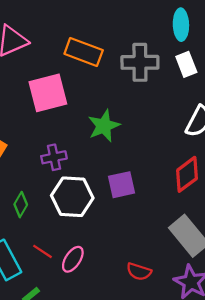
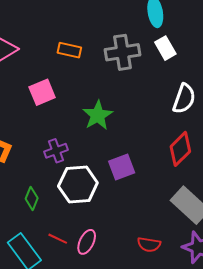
orange rectangle: (84, 52) -> (69, 50), size x0.7
pink square: (48, 93) -> (42, 92), size x0.7

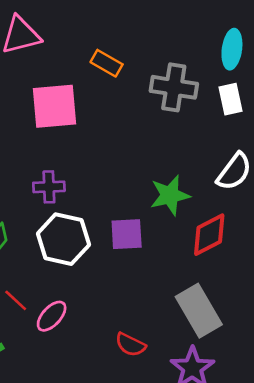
pink square: (42, 92) -> (55, 106), size x1.4
green star: (98, 115) -> (170, 195), moved

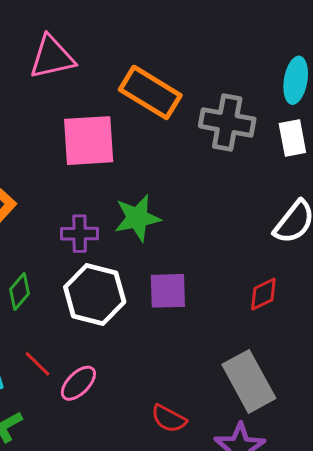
orange rectangle: (107, 63) -> (150, 92), size x1.6
green star: (170, 195) -> (137, 218), moved
red diamond: (209, 235) -> (263, 294), size x0.7

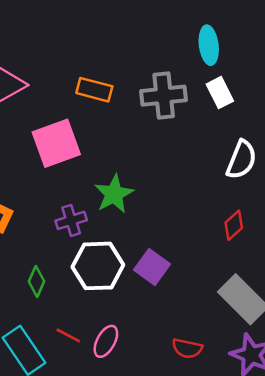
orange rectangle: (150, 92) -> (94, 90), size x0.7
purple square: (168, 291) -> (152, 267), moved, turned -36

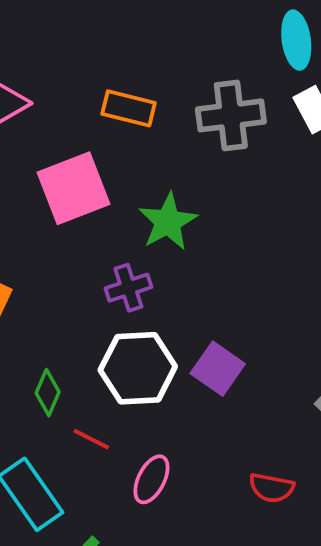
green star: (114, 194) -> (168, 222), moved
purple cross: (71, 220) -> (128, 288), moved
red line: (68, 335) -> (91, 439), moved

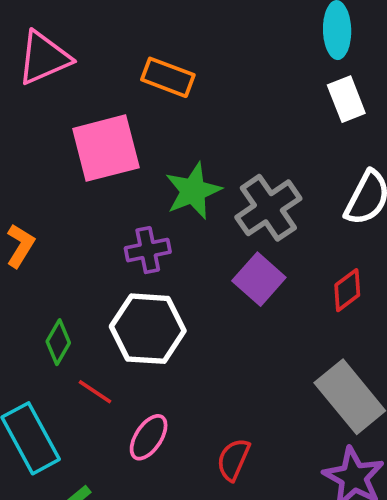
gray cross: (231, 115) -> (268, 208), moved, turned -34
purple square: (218, 369) -> (259, 279), moved
red semicircle: (271, 488) -> (233, 460), moved, turned 96

